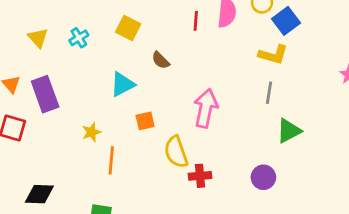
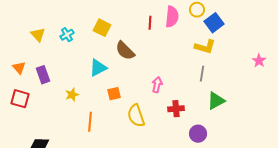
brown semicircle: (161, 60) -> (125, 51), size x1.5
purple rectangle: (45, 94) -> (43, 75), size x0.7
pink arrow: (206, 108) -> (157, 85), size x0.6
yellow star: (92, 132) -> (72, 95), moved
red cross: (200, 176) -> (176, 109), moved

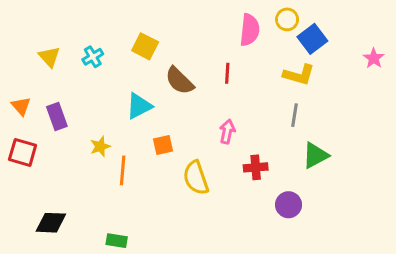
red line: (150, 23) -> (227, 73), moved
pink star: (259, 61) -> (374, 58), moved
orange line: (90, 122) -> (123, 170), moved

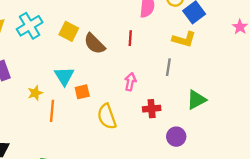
yellow square: (145, 46) -> (69, 31), moved
cyan cross: (93, 57) -> (30, 26), size x1.6
cyan triangle: (139, 106) -> (64, 76), moved, turned -35
gray line: (294, 115) -> (168, 67), moved

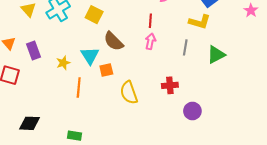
brown semicircle: (95, 44) -> (113, 41), moved
pink arrow: (130, 82) -> (150, 41), moved
yellow star: (35, 93) -> (63, 63), moved
green triangle: (196, 100) -> (216, 55), moved

